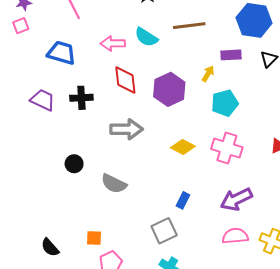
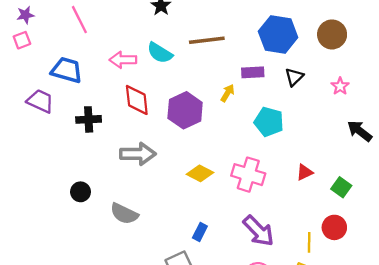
purple trapezoid: (43, 100) -> (40, 101), moved
cyan pentagon: (225, 103) -> (269, 122), moved, turned 30
purple arrow: (236, 199) -> (259, 231), turned -108

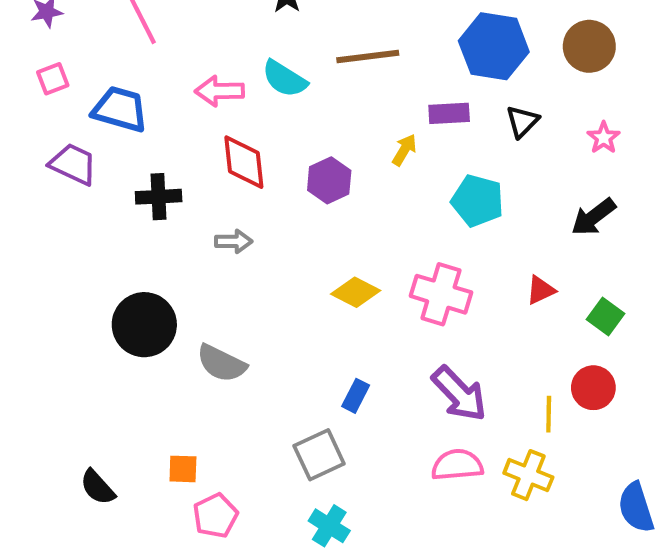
pink square: (22, 40) -> (53, 79), moved
purple hexagon: (185, 110) -> (329, 180), size x0.7
black arrow: (360, 131) -> (593, 217), moved, turned -75
gray arrow: (138, 154) -> (234, 241), moved, size x0.6
black circle: (81, 192) -> (144, 325), size x1.8

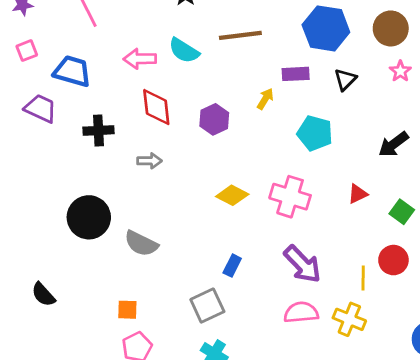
pink star: (604, 138) -> (400, 71), moved
orange square: (183, 469) -> (127, 310), moved
black semicircle: (98, 487) -> (43, 295), moved

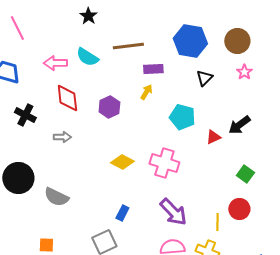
purple rectangle: (296, 74) -> (153, 69), moved
black cross: (98, 130) -> (25, 115), turned 30
red triangle: (358, 194) -> (213, 137), moved

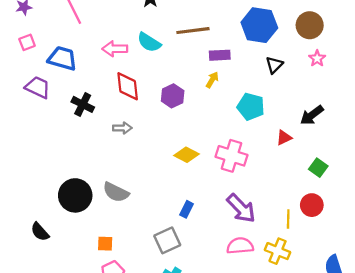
red triangle: (213, 137) -> (284, 138), moved
black circle: (18, 178) -> (75, 195), moved

